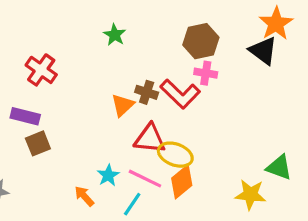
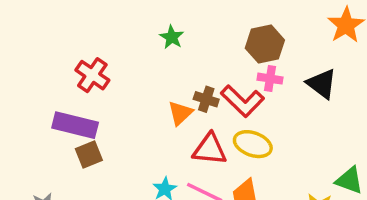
black triangle: (263, 51) -> (322, 84), moved
purple rectangle: (25, 116) -> (75, 125), size x1.4
yellow ellipse: (175, 155) -> (253, 144), moved

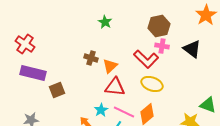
red cross: (92, 75) -> (25, 44), moved
brown cross: (206, 99) -> (91, 58), moved
purple rectangle: (75, 125) -> (33, 73), moved
red triangle: (210, 149) -> (115, 87), moved

